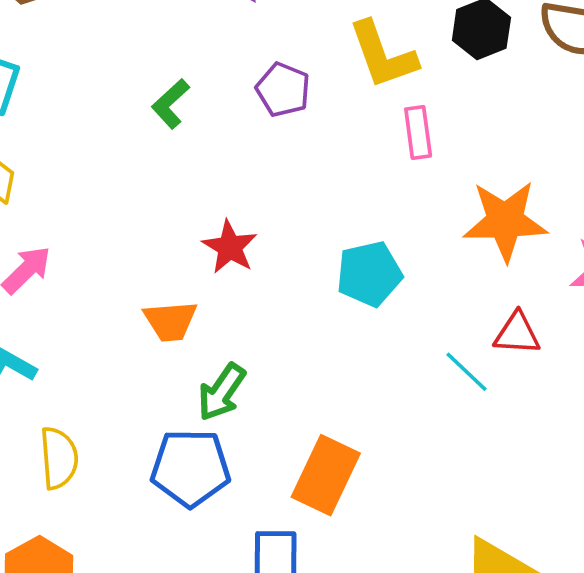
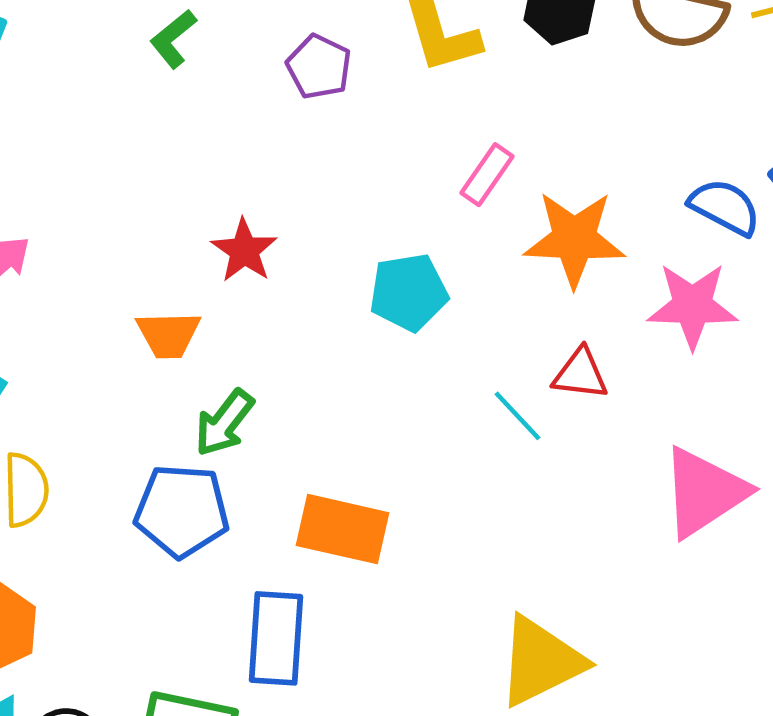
green L-shape: (171, 104) -> (173, 39), moved
pink rectangle: (418, 132) -> (487, 175), moved, turned 39
orange rectangle: (326, 475) -> (342, 529), turned 74

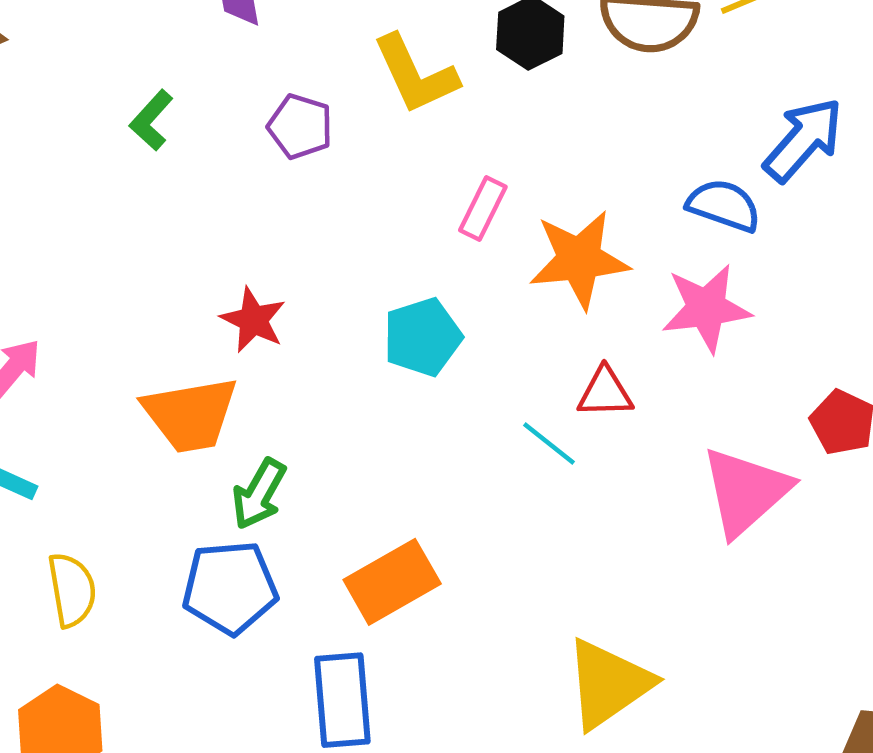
orange trapezoid: (168, 335) -> (190, 415), size x1.5
orange rectangle: (342, 529) -> (392, 582), turned -34

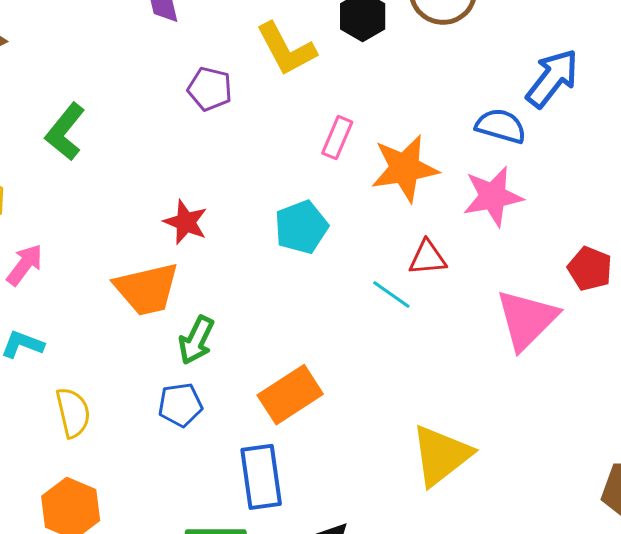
green L-shape: (151, 120) -> (65, 132), moved, size x1.4
blue pentagon: (230, 588) -> (180, 405), size x0.7

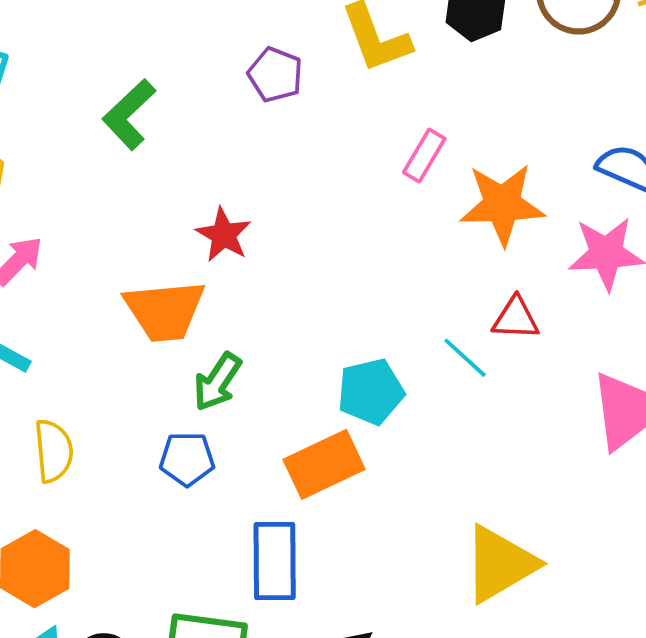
green L-shape: (65, 132) -> (129, 114), moved
cyan pentagon: (301, 227) -> (371, 392), moved

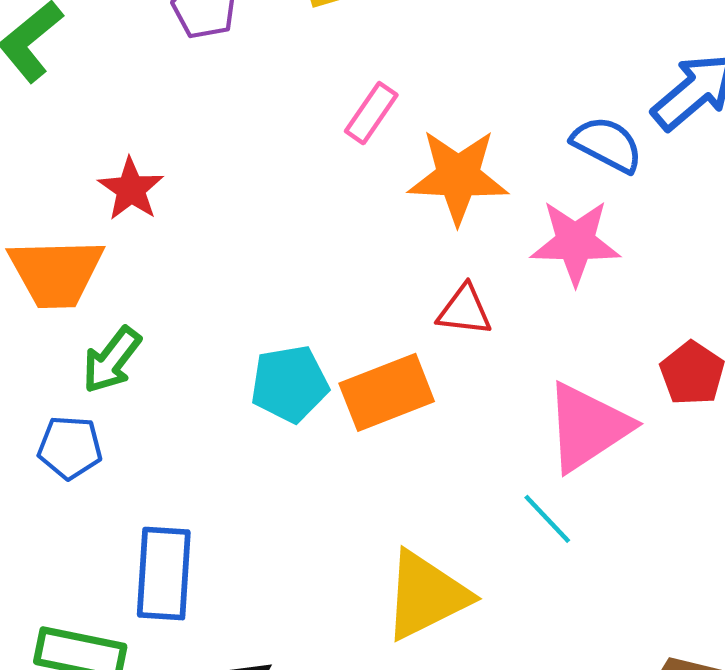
cyan line: (465, 358) -> (547, 519), moved
orange rectangle: (324, 464) -> (387, 392), moved

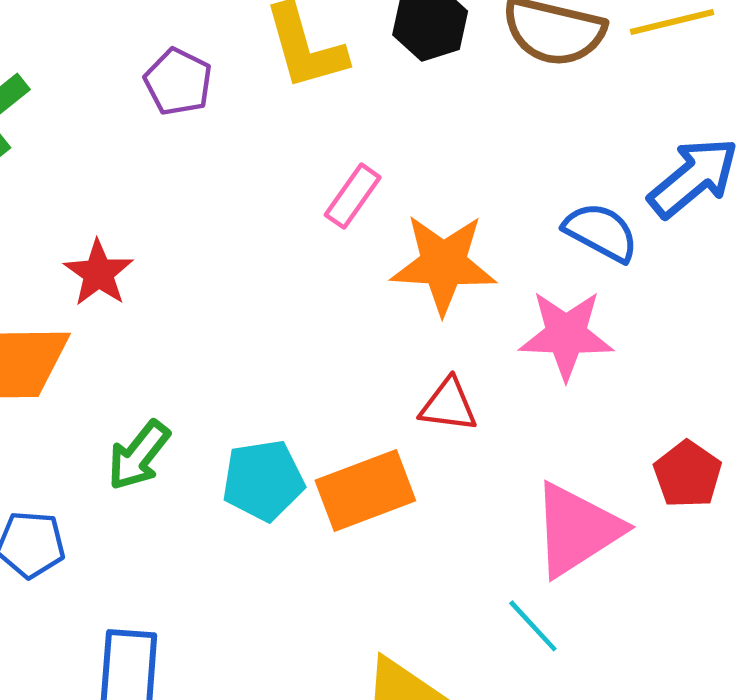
green arrow: (112, 360) -> (139, 455), moved

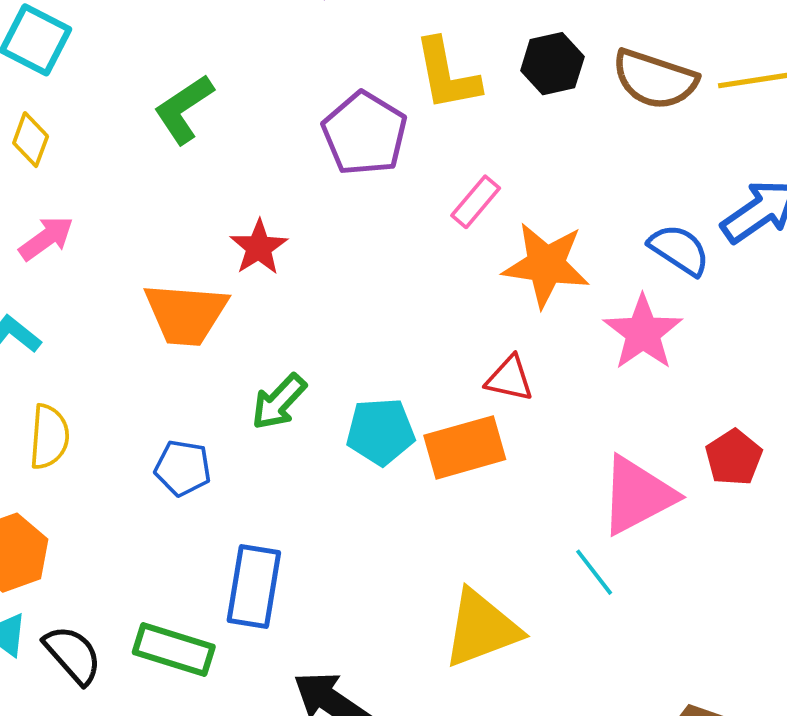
purple pentagon: (178, 82) -> (365, 134), moved, size x1.5
pink star: (566, 335) -> (643, 333), turned 30
red triangle: (448, 405) -> (510, 379), moved

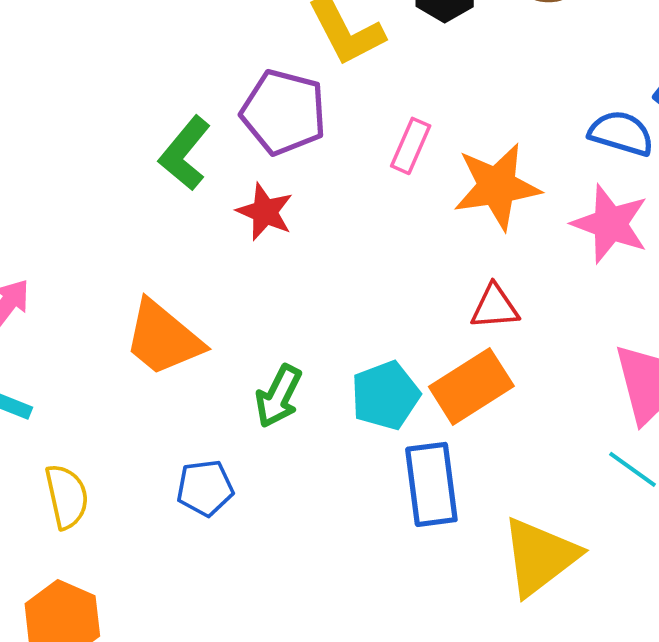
green L-shape: (184, 109) -> (185, 153), moved
red star: (259, 247) -> (265, 212), moved
orange trapezoid: (186, 314) -> (163, 338), turned 52
blue rectangle: (254, 586) -> (431, 484), moved

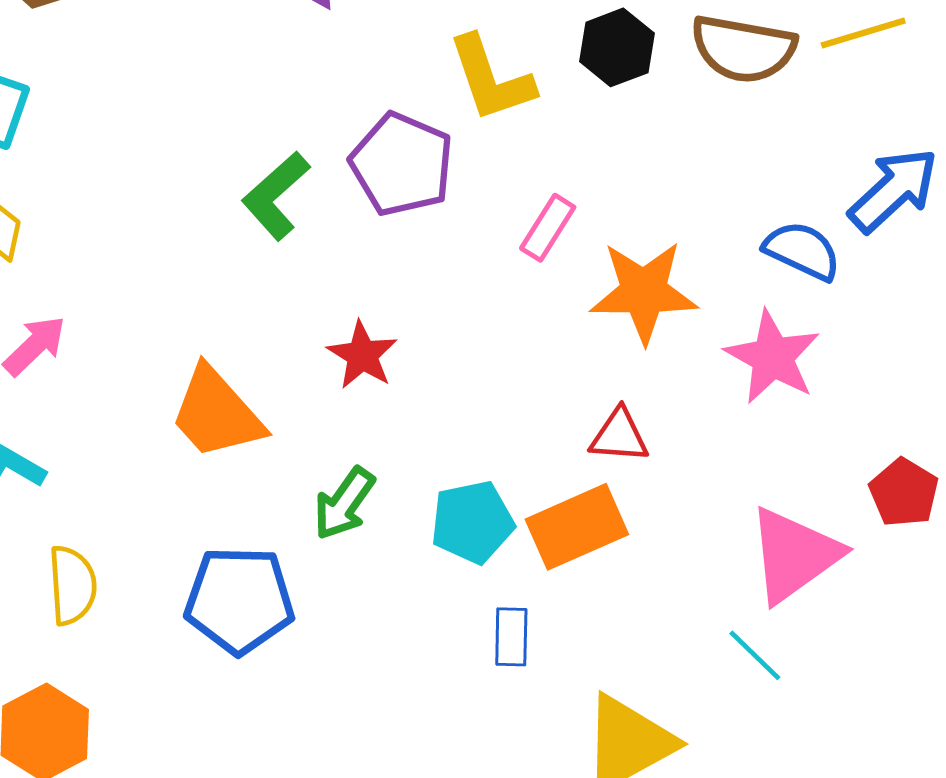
red star: (265, 212) -> (362, 355), moved
blue rectangle: (431, 484) -> (511, 637), size x0.6
blue pentagon: (205, 488) -> (239, 600), size x1.6

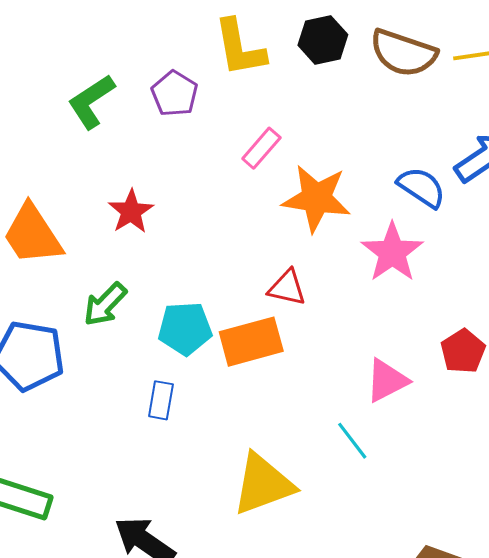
purple pentagon: (402, 164) -> (175, 94), size x0.7
pink triangle: (794, 555) -> (387, 380), size x0.7
blue rectangle: (511, 637) -> (161, 400), moved

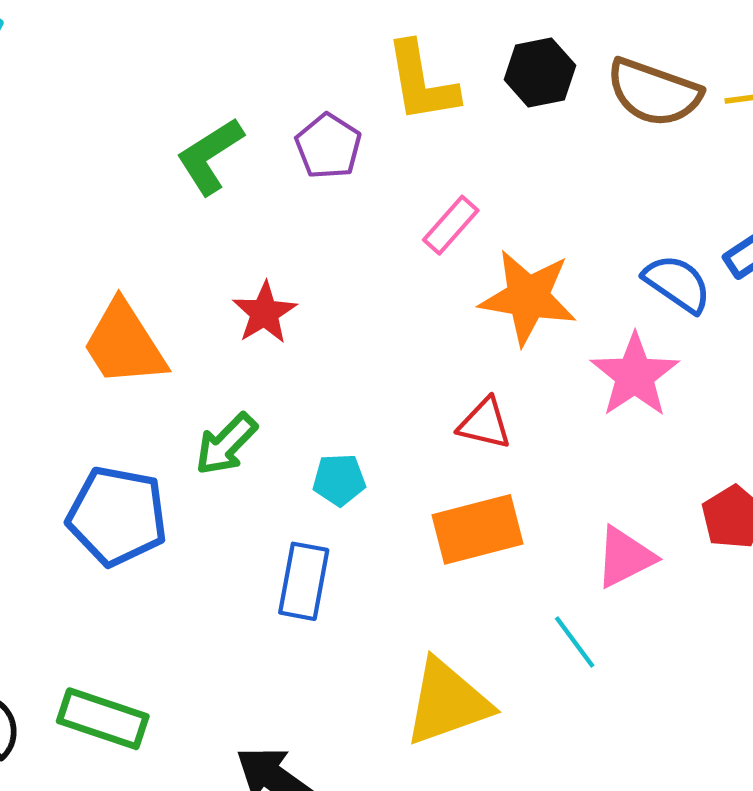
cyan pentagon: (185, 328) -> (339, 480), size x0.7
orange rectangle: (251, 342) -> (477, 529), moved
blue rectangle: (161, 400) -> (304, 581), size x1.4

